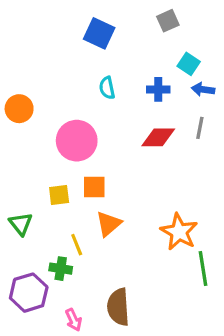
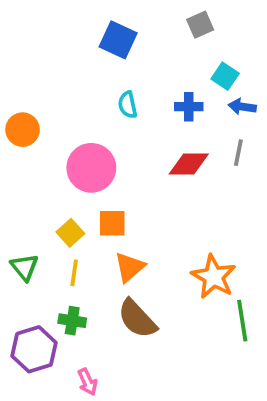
yellow square: (59, 195) -> (70, 233), turned -35
yellow line: (77, 245) -> (74, 273), moved, turned 30
brown semicircle: (118, 307) -> (137, 319), moved, turned -39

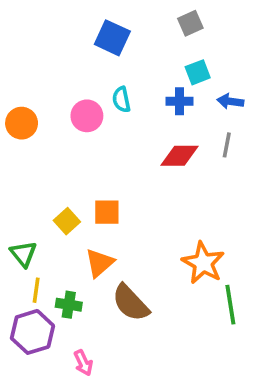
cyan square: (225, 76) -> (198, 72), moved, turned 35
pink circle: (91, 168) -> (87, 116), moved, size x0.7
orange triangle: (130, 267) -> (100, 263), moved
yellow line: (74, 273) -> (36, 290), moved

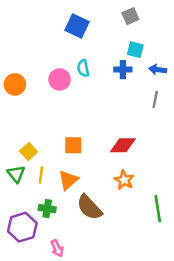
cyan square: (198, 72) -> (135, 50), turned 35
red diamond: (180, 156) -> (123, 145), moved
yellow square: (67, 221) -> (29, 151), moved
orange star: (203, 263) -> (124, 180), moved, size x0.7
yellow line: (36, 290) -> (41, 175), moved

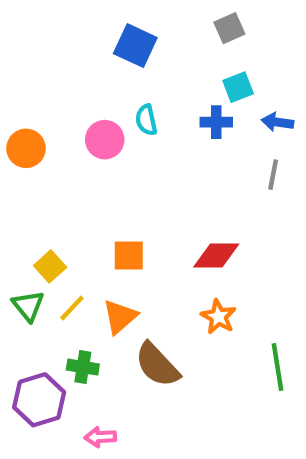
cyan square: (135, 50) -> (238, 87), turned -35
yellow line: (41, 175) -> (72, 308), turned 35
pink arrow: (57, 248) -> (100, 437), turned 112

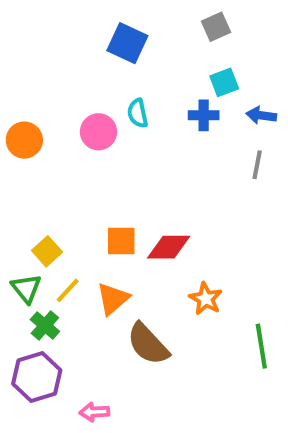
red diamond: (216, 255) -> (169, 247), moved
green cross: (83, 367) -> (45, 325), moved, turned 32

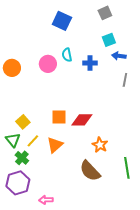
blue cross: (204, 115) -> (90, 63), moved
blue arrow: (261, 115) -> (119, 56), moved
brown semicircle: (148, 344) -> (90, 171), moved

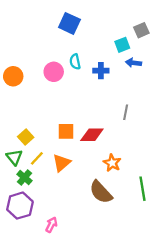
gray square: (105, 13) -> (141, 30), moved
gray line: (125, 80) -> (126, 112), moved
pink arrow: (46, 200) -> (51, 225), turned 120

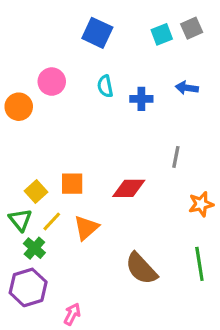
gray square: (141, 30) -> (192, 28), moved
cyan square: (122, 45) -> (162, 34), moved
pink circle: (54, 72) -> (52, 82), moved
orange square: (66, 131) -> (72, 184), moved
orange star: (112, 163) -> (201, 204), moved, turned 30

